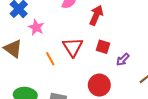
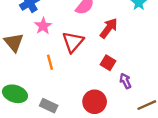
red triangle: (73, 47) -> (73, 42), moved
purple arrow: (123, 60) -> (125, 81), turned 96

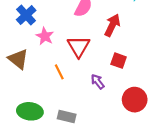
purple arrow: (125, 81) -> (98, 82), moved
red circle: (95, 102) -> (135, 100), moved

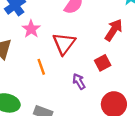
red arrow: (112, 25) -> (114, 30), moved
red square: (119, 61) -> (103, 63), turned 35

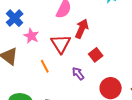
red arrow: (114, 30) -> (82, 29), moved

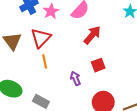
pink star: (31, 36) -> (51, 11), moved
red triangle: (61, 44) -> (41, 38), moved

